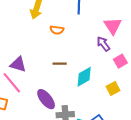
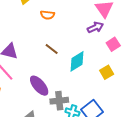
purple arrow: (103, 44) -> (95, 27), turned 105
brown line: (60, 64) -> (52, 49), turned 40

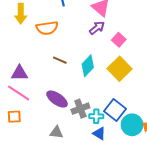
orange semicircle: (47, 15) -> (47, 28), size x1.5
yellow square: (107, 72) -> (119, 69), size x1.6

